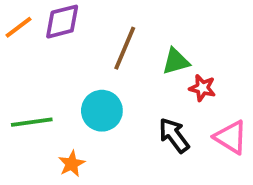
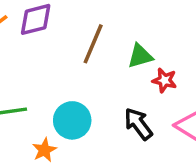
cyan circle: (102, 111) -> (72, 120), moved

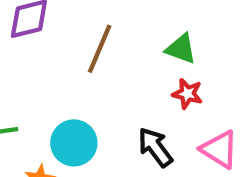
green triangle: (140, 56) -> (181, 49), moved, turned 36

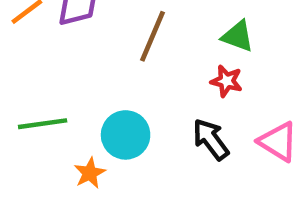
red star: (187, 94) -> (226, 81), moved

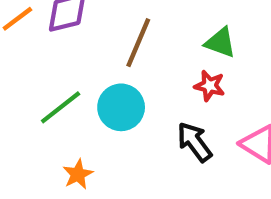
green line: (43, 124) -> (61, 107), moved, turned -30
cyan circle: (126, 135) -> (121, 107), moved

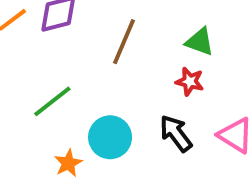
cyan circle: (121, 107) -> (110, 137), moved

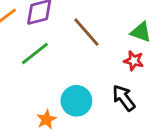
brown line: (124, 42) -> (86, 32), turned -64
green line: (52, 101) -> (35, 54), moved

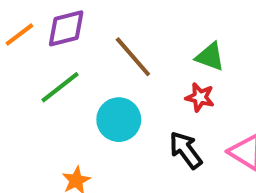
cyan circle: (76, 101) -> (119, 120), moved

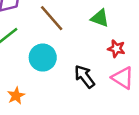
red star: (200, 97) -> (116, 49), moved

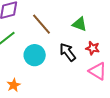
black arrow: (85, 77) -> (68, 52), moved

